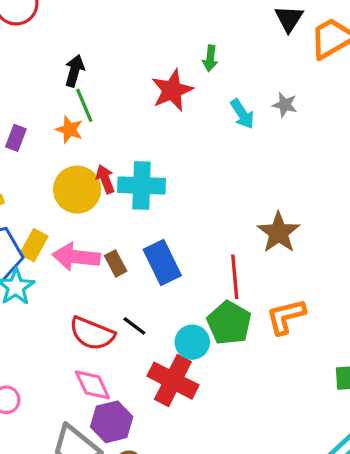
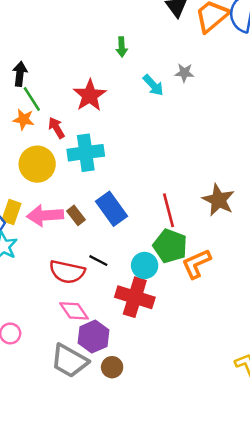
red star: (172, 90) -> (90, 95), moved
red arrow: (105, 179) -> (56, 128), moved
brown star: (279, 232) -> (218, 200), moved
orange L-shape: (286, 316) -> (196, 264), moved

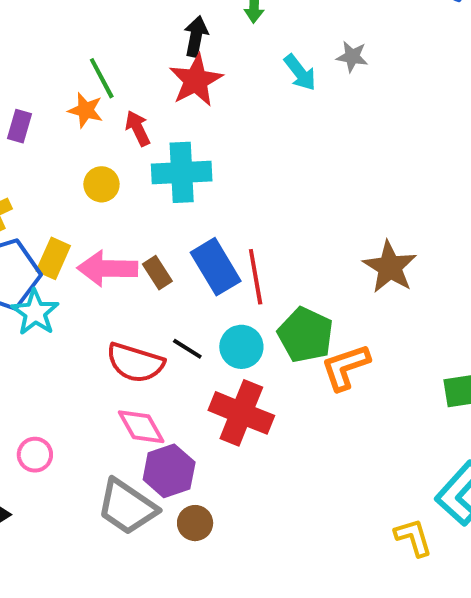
black arrow: (20, 74) -> (196, 36), moved
yellow circle: (37, 164) -> (101, 184), size x0.6
red line: (168, 210) -> (256, 277), moved
cyan circle: (145, 265) -> (241, 347), moved

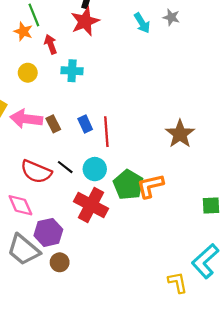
cyan cross: (182, 172) -> (72, 71), size x0.7
blue rectangle: (216, 267) -> (85, 124), size x0.6
green pentagon: (306, 335) -> (128, 185), moved
pink diamond: (141, 427) -> (20, 205), moved

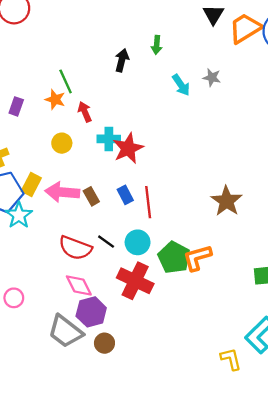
red star: (85, 21) -> (128, 148), moved
pink diamond: (20, 205) -> (79, 285), moved

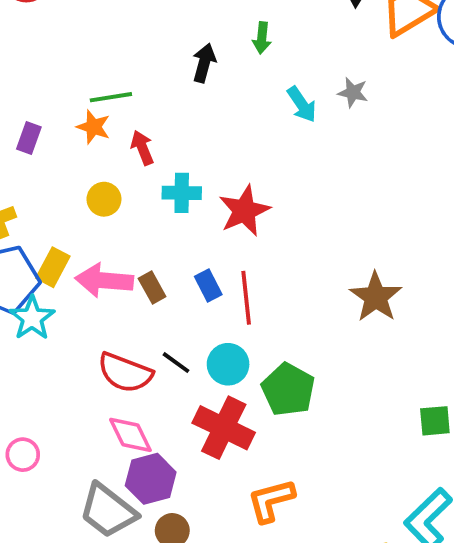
green line: (66, 81) -> (111, 97), turned -75
red star: (128, 148) -> (244, 211), moved
orange L-shape: (197, 258) -> (271, 501), moved

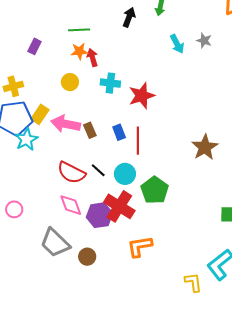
orange star: (93, 127) -> (79, 51), moved, turned -30
purple hexagon: (151, 479) -> (99, 215), moved

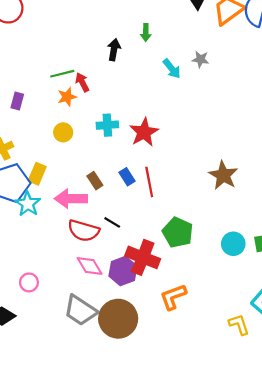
red arrow: (92, 58) -> (82, 82), moved
pink arrow: (66, 124) -> (71, 199), moved
cyan circle: (125, 174) -> (233, 244), moved
brown circle: (87, 257) -> (118, 319), size x2.0

